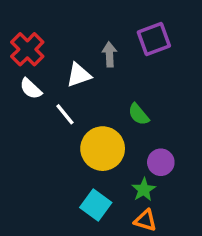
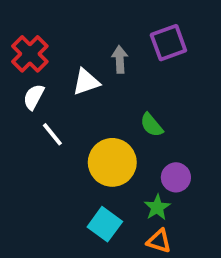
white semicircle: (31, 89) -> (34, 97), turned 75
white line: (65, 114) -> (52, 134), moved

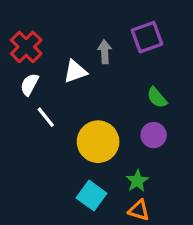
green semicircle: (152, 125) -> (157, 98), moved
purple circle: (176, 177) -> (154, 135), moved

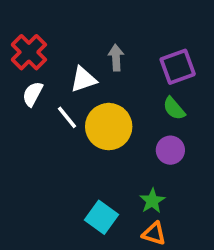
purple square: (147, 37) -> (178, 67), moved
white line: (46, 117) -> (67, 117), moved
yellow circle: (98, 142) -> (109, 127), moved

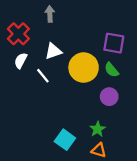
gray arrow: (116, 58) -> (50, 14), moved
purple square: (178, 67) -> (114, 43), turned 30
yellow circle: (109, 127) -> (84, 68), moved

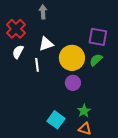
green semicircle: (112, 70) -> (96, 60), turned 88
white line: (43, 76) -> (37, 65), turned 32
purple circle: (109, 97) -> (73, 83), moved

